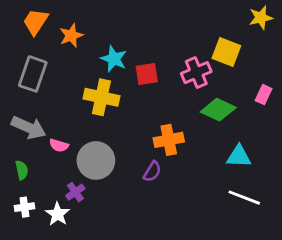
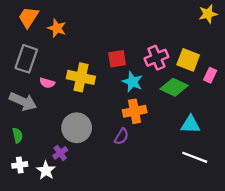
orange star: (71, 35) -> (57, 28), turned -30
yellow square: (226, 52) -> (188, 60), moved
cyan star: (114, 59) -> (132, 82), moved
pink semicircle: (59, 145) -> (47, 83), moved

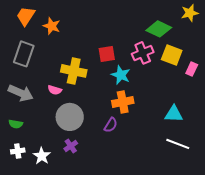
pink semicircle: (47, 83) -> (55, 90), moved
green diamond: (174, 87) -> (159, 29), moved
green semicircle: (18, 135) -> (16, 124), turned 112
purple cross: (60, 153) -> (71, 146), moved

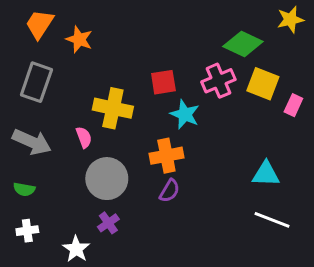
pink semicircle: (55, 90) -> (84, 137), turned -128
orange cross: (123, 102) -> (166, 156), moved
white star: (42, 156) -> (76, 249), moved

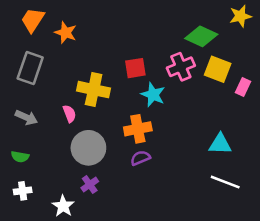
gray arrow: (32, 142) -> (26, 117), size x0.7
purple semicircle: (170, 191) -> (140, 158), turned -144

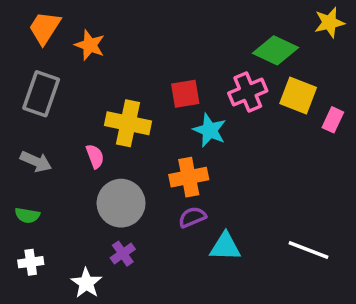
cyan triangle: (220, 144) -> (225, 247), moved

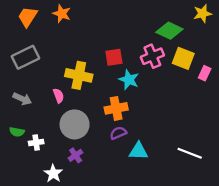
orange star: (90, 45) -> (62, 14), moved
gray rectangle: (41, 94) -> (25, 57), turned 45
white cross: (31, 262) -> (36, 143), moved

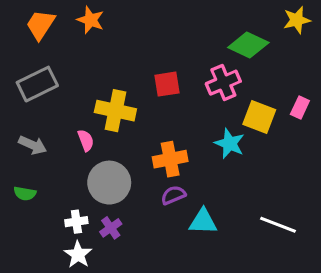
yellow square: (183, 58) -> (259, 117), moved
cyan star: (129, 80) -> (230, 143), moved
white cross: (36, 143) -> (76, 222), moved

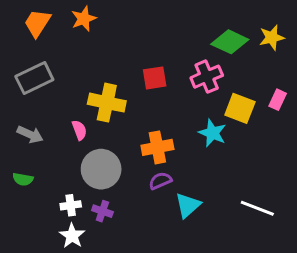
orange star: (90, 20) -> (84, 19), turned 30
yellow star: (297, 20) -> (272, 37), moved
cyan triangle: (203, 222) -> (188, 205), turned -44
purple cross: (111, 228) -> (102, 211), turned -36

